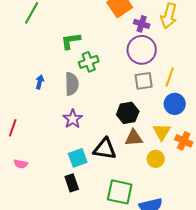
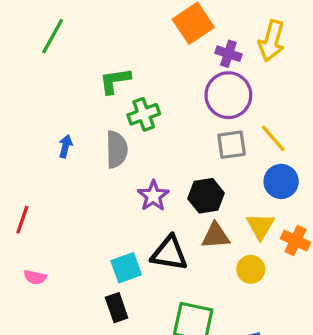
yellow line: (170, 77) -> (273, 138), turned -60
purple star: (73, 119) -> (153, 196), moved

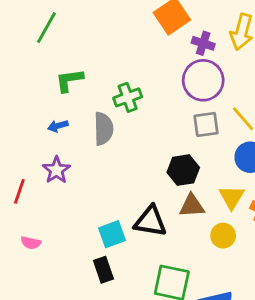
green L-shape: (115, 81) -> (69, 80), moved
blue arrow: (65, 146) -> (58, 126), turned -120
purple star: (153, 196) -> (56, 170), moved

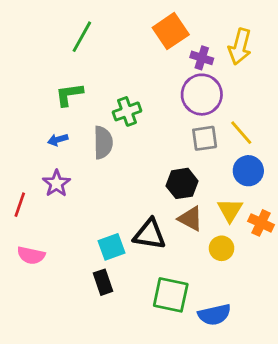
green line: (46, 28) -> (82, 37), moved
brown triangle: (192, 206) -> (190, 219), turned 32
pink semicircle: (31, 243) -> (31, 255), size x1.4

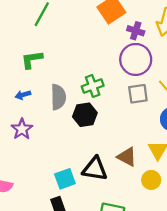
green cross: (127, 111) -> (93, 86), moved
black hexagon: (182, 183) -> (85, 115), moved

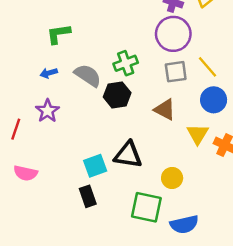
gray semicircle: (58, 97) -> (88, 75), turned -55
brown triangle: (127, 157) -> (165, 110), moved
yellow circle: (151, 180) -> (172, 178), moved

